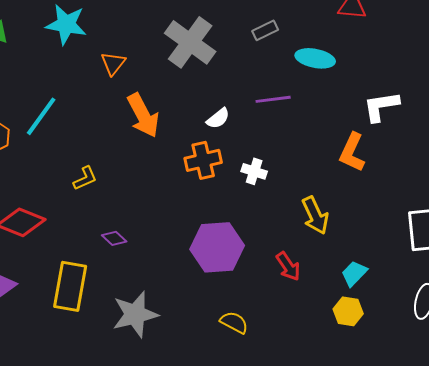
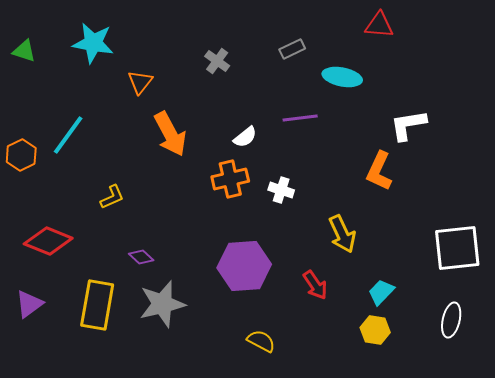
gray cross: (190, 42) -> (217, 61), size x0.5
gray star: (135, 314) -> (162, 304), moved

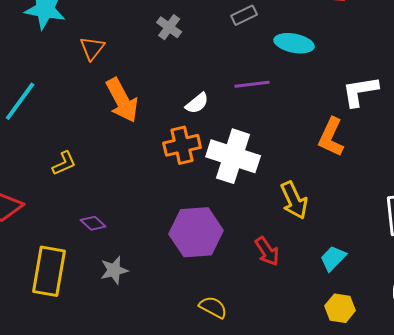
white cross: (281, 190) -> (233, 156), size x2.0
gray star: (162, 304) -> (114, 270), size x0.6
yellow hexagon: (375, 330) -> (340, 308), moved

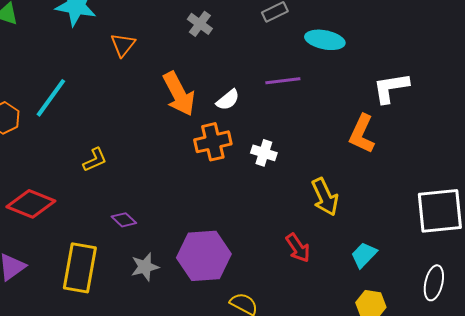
orange arrow: (122, 100) -> (179, 94), moved
white cross: (233, 156) -> (264, 153), size x0.5
purple hexagon: (196, 232) -> (204, 256), moved

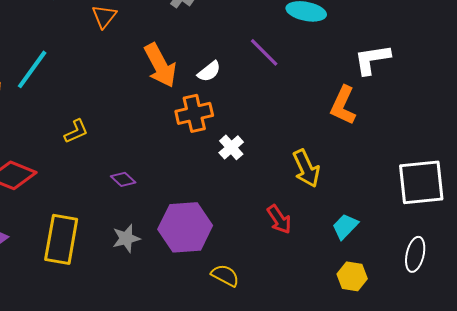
purple line: (283, 81) -> (264, 52), turned 52
white cross: (264, 153) -> (231, 147), moved, turned 30
purple diamond: (124, 220) -> (123, 179), moved

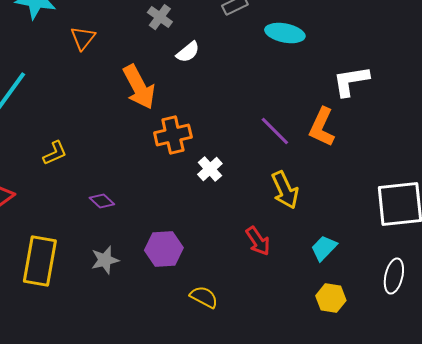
purple line: (264, 52) -> (275, 131), moved
white semicircle: (209, 71) -> (188, 52), moved
purple hexagon: (185, 227) -> (164, 249), size x0.7

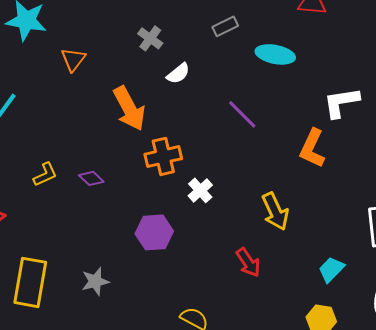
purple line: (275, 131) -> (242, 114), moved
purple diamond: (102, 201) -> (91, 178), moved
cyan trapezoid: (324, 248) -> (331, 269), moved
purple hexagon: (164, 249) -> (154, 232), moved

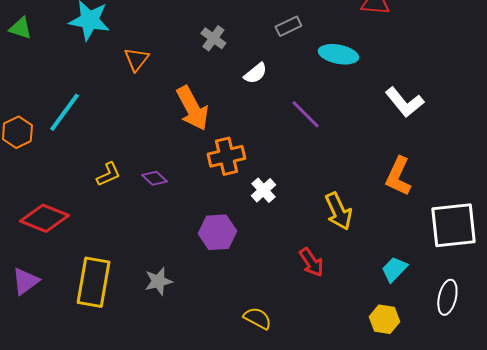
white semicircle: (178, 73) -> (255, 73), moved
white L-shape: (341, 102) -> (404, 102), turned -120
orange L-shape: (312, 148) -> (398, 176), moved

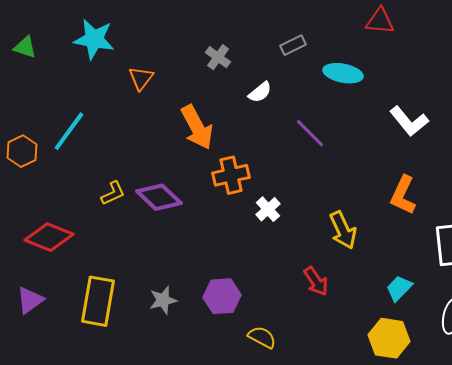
purple diamond: (154, 178) -> (159, 197), size x1.8
purple hexagon: (217, 232) -> (222, 296), moved
yellow hexagon: (384, 319) -> (389, 338), size x1.4

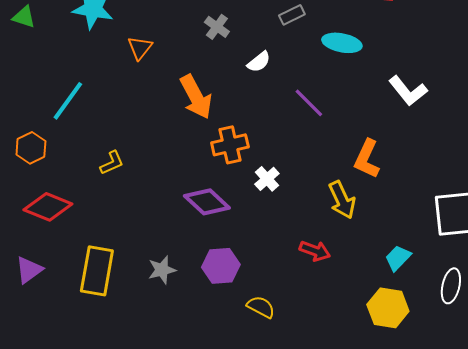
orange hexagon: (22, 151) -> (31, 148), moved
orange L-shape: (403, 195) -> (367, 159), moved
purple diamond: (159, 197) -> (207, 202), moved
red arrow: (316, 281) -> (315, 251), turned -36

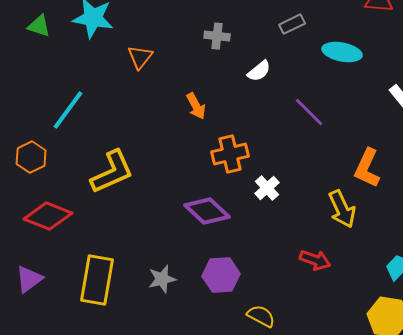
green triangle: (24, 17) -> (39, 26), moved
gray cross: (217, 27) -> (217, 36), turned -30
orange arrow: (196, 97) -> (196, 106), size x0.6
yellow L-shape: (112, 163) -> (112, 172), size x1.8

